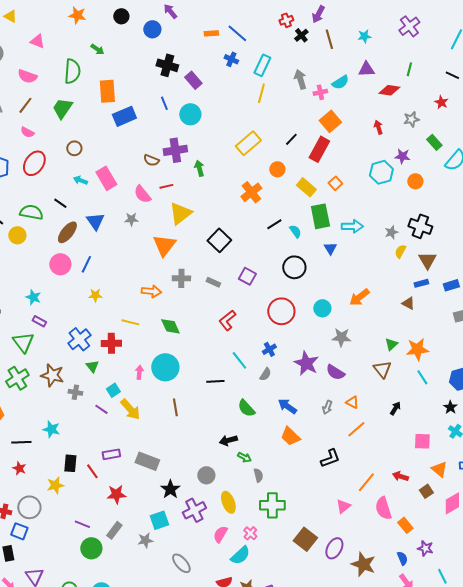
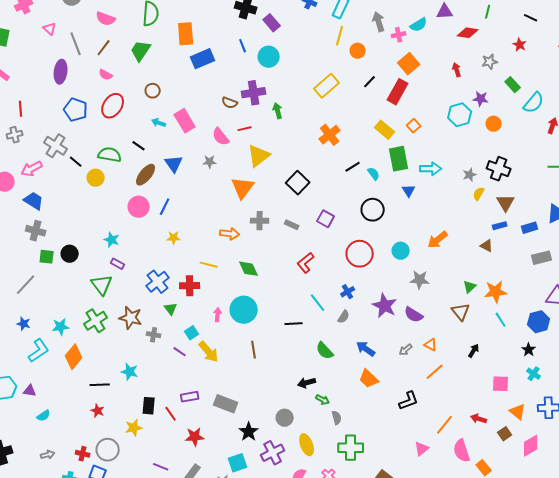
orange circle: (277, 169) -> (358, 51), moved
gray arrow: (327, 407) -> (406, 350), turned 32

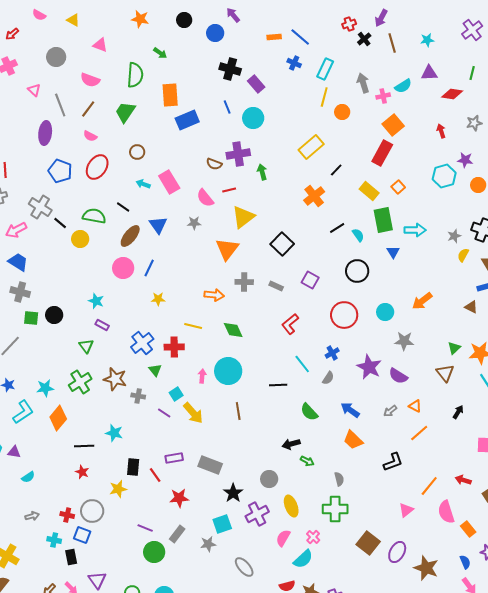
black line: (370, 82) -> (336, 170), moved
green triangle: (102, 285) -> (86, 346), size x0.7
gray semicircle: (337, 418) -> (339, 479), moved

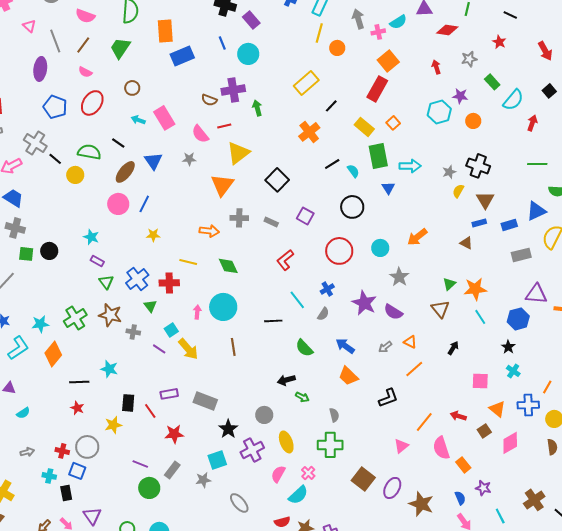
gray star: (404, 341) -> (399, 277), turned 30
green triangle: (86, 346) -> (106, 282), moved

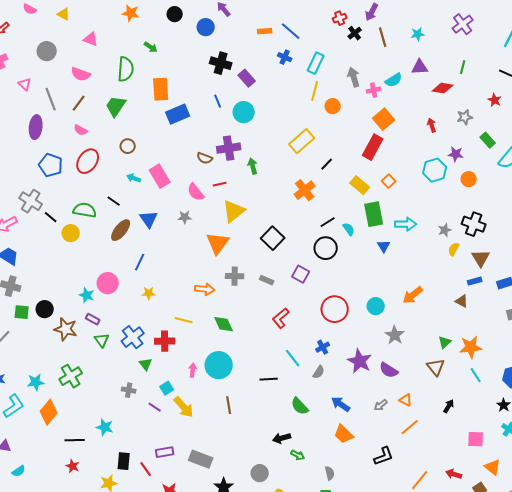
pink circle: (118, 204) -> (108, 283), moved
black circle: (352, 207) -> (326, 248), moved
brown star: (110, 315) -> (66, 329), moved

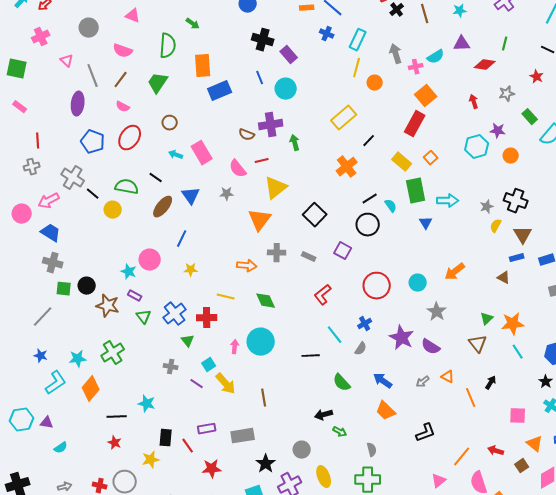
brown line: (229, 405) -> (264, 398), moved
orange line: (410, 427) -> (471, 398), moved, turned -72
gray rectangle: (201, 459) -> (243, 436), turned -30

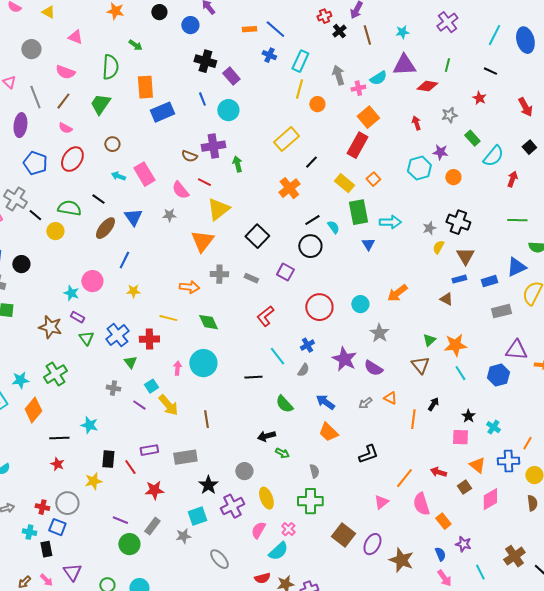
purple triangle: (462, 44) -> (404, 65), size x1.4
red line: (262, 161) -> (204, 182), turned 40
black circle: (87, 286) -> (21, 264), moved
black star: (546, 382) -> (468, 416), moved
orange line: (471, 398) -> (413, 419), turned 30

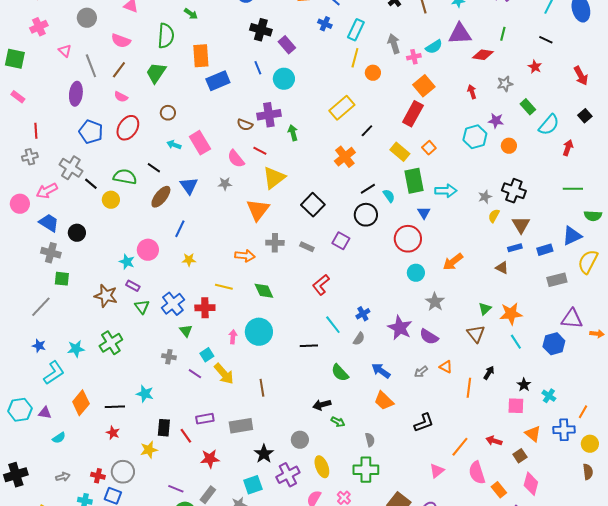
red circle: (319, 307) -> (408, 239), moved
orange diamond: (33, 410) -> (81, 403), moved
pink diamond: (490, 499) -> (531, 484), moved, turned -45

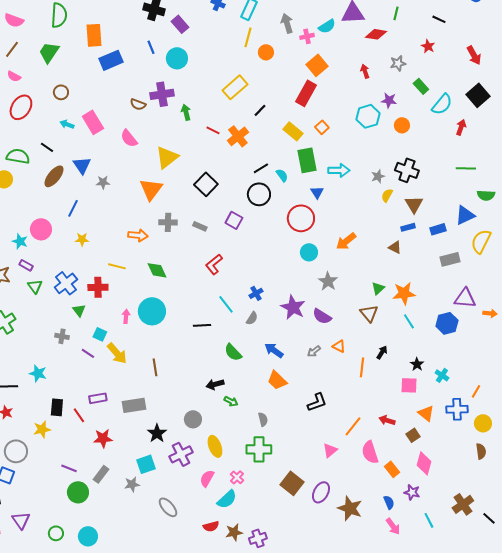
black square: (585, 116) -> (478, 95), size x1.6
red line: (260, 151) -> (213, 130), moved
gray star: (225, 184) -> (103, 182), moved
cyan square: (207, 355) -> (100, 334), turned -32

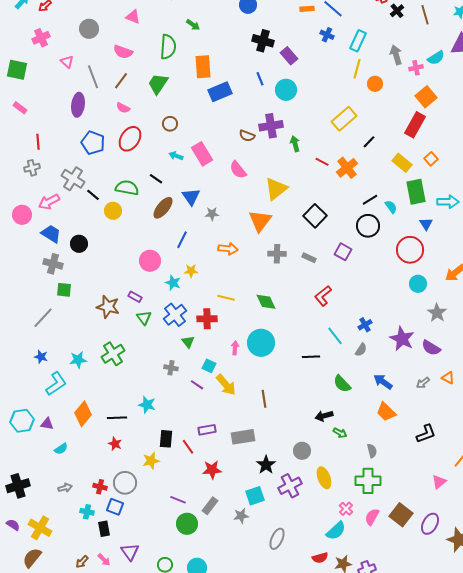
orange arrow: (138, 235) -> (228, 249), moved
cyan star: (20, 241) -> (173, 283), moved
pink semicircle: (207, 478) -> (372, 517), moved
gray ellipse: (168, 507) -> (277, 539), turned 65

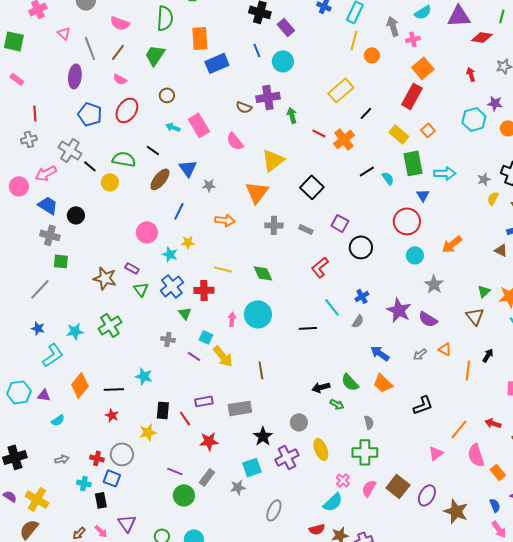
cyan semicircle: (436, 58) -> (423, 12), moved
black circle: (368, 226) -> (361, 247), moved
green semicircle: (342, 384) -> (350, 382), moved

